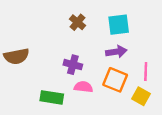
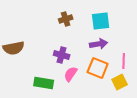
brown cross: (78, 22) -> (66, 19), turned 32
pink semicircle: (83, 87) -> (71, 74), turned -63
yellow square: (141, 96) -> (120, 82), turned 35

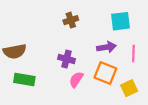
cyan square: (101, 21) -> (120, 21), moved
pink line: (124, 61) -> (133, 54), moved
green rectangle: (44, 83) -> (24, 79), moved

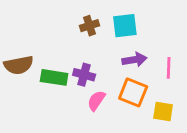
cyan square: (120, 21) -> (125, 26), moved
green rectangle: (24, 79) -> (54, 77), moved
yellow square: (129, 88) -> (163, 111), turned 35

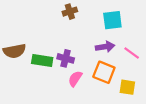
brown cross: (89, 26) -> (70, 12), moved
cyan square: (125, 26) -> (112, 20), moved
pink line: (169, 68) -> (132, 53), turned -56

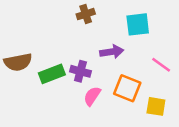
purple arrow: (105, 47) -> (112, 52), moved
green rectangle: (42, 61) -> (52, 74), turned -30

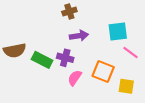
cyan square: (138, 24) -> (118, 31), moved
purple arrow: (112, 52) -> (79, 36), moved
green rectangle: (52, 74) -> (42, 60), turned 48

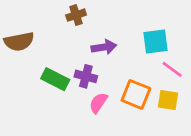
brown cross: (69, 11) -> (76, 15), moved
brown semicircle: (15, 50) -> (19, 42), moved
yellow square: (126, 86) -> (168, 100), moved

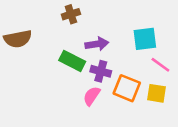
purple cross: (86, 76) -> (101, 71), moved
green rectangle: (55, 79) -> (72, 61), moved

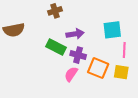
pink line: (160, 65) -> (124, 50), turned 56

